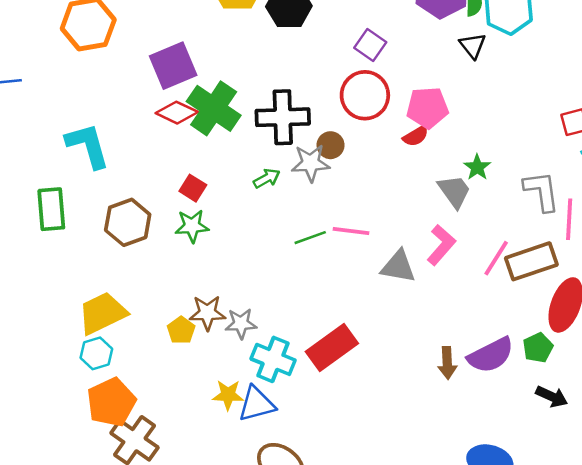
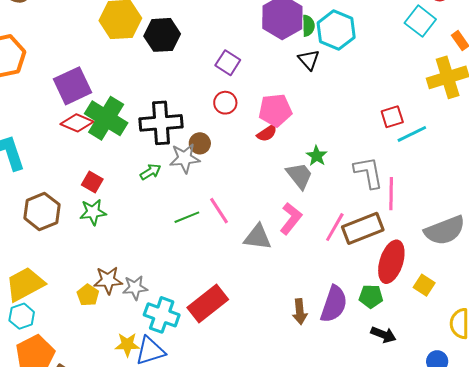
red circle: (365, 95) -> (225, 103), size x0.6
pink line: (351, 231) -> (219, 211), turned 52
green pentagon: (538, 348) -> (371, 296), turned 30
purple semicircle: (491, 355) -> (334, 304), turned -42

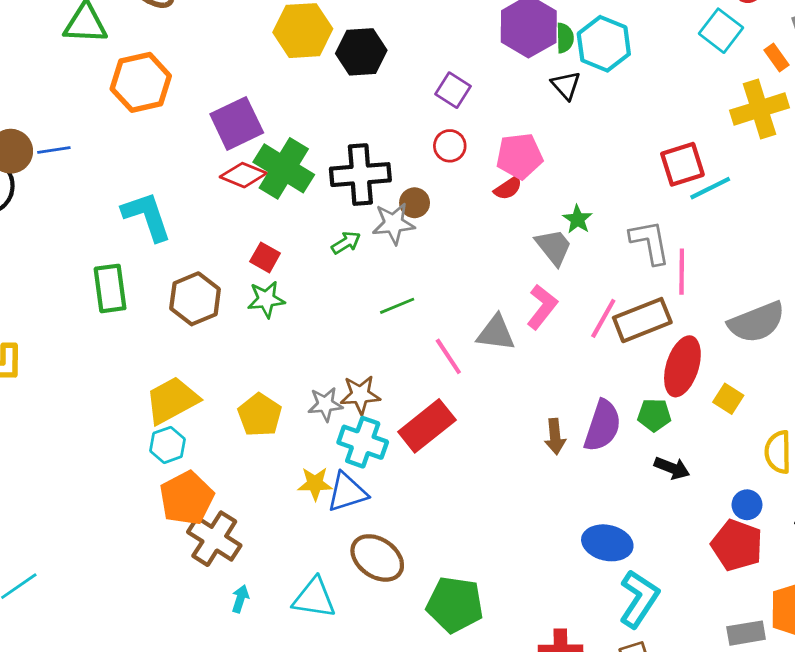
red square: (392, 117) -> (682, 164), size x1.4
pink line: (219, 211) -> (448, 356), moved
brown star: (108, 280) -> (360, 395), moved
yellow pentagon: (88, 295) -> (260, 415), size x1.4

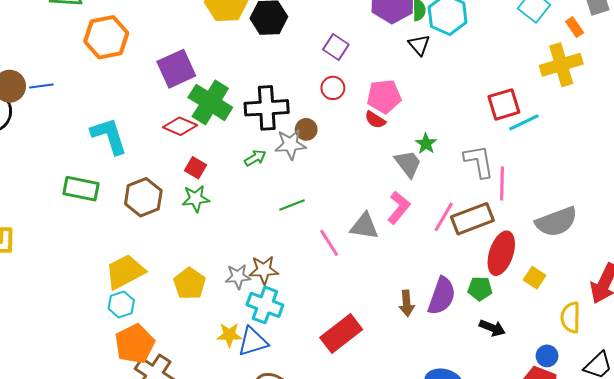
red diamond: (243, 175) -> (180, 126), moved
red semicircle: (508, 188) -> (375, 120), turned 65
green rectangle: (110, 288) -> (81, 189), turned -72
red rectangle: (427, 426) -> (341, 333), moved

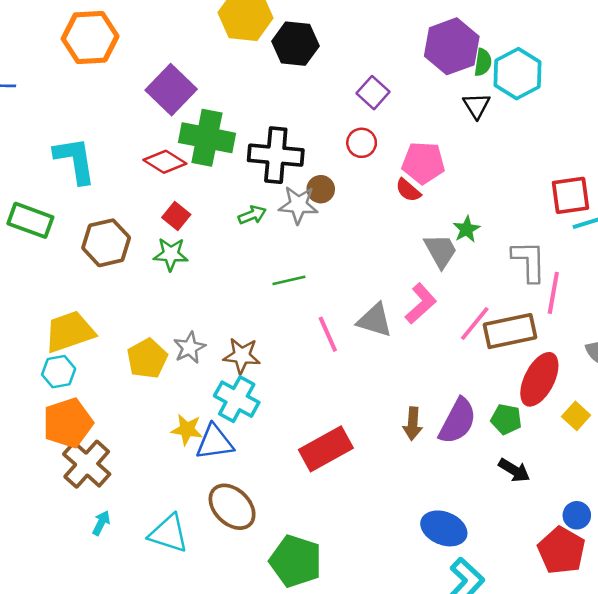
purple square: (176, 69) -> (171, 90), turned -30
green cross: (210, 102) -> (207, 138), turned -30
gray star: (238, 277) -> (190, 348), moved, turned -30

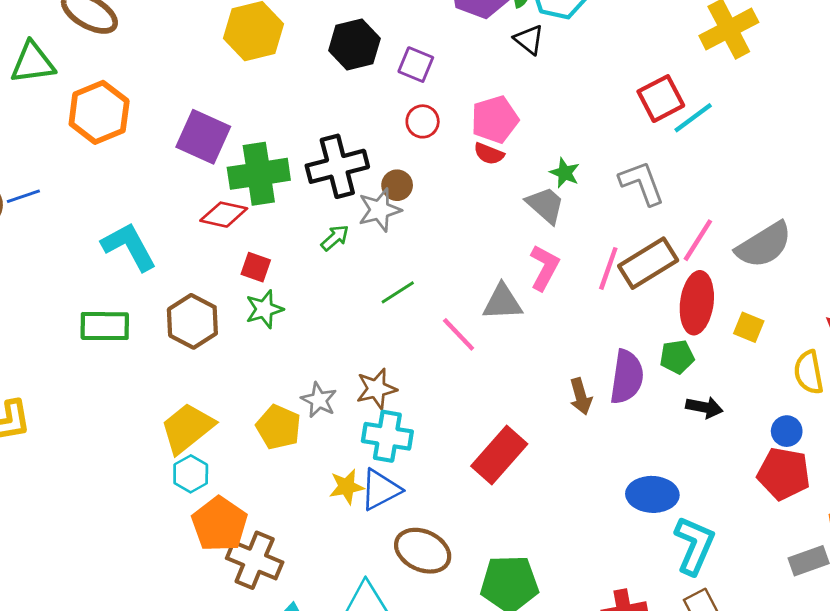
black hexagon: (295, 44) -> (354, 45), moved
pink line: (553, 293) -> (698, 240), moved, turned 42

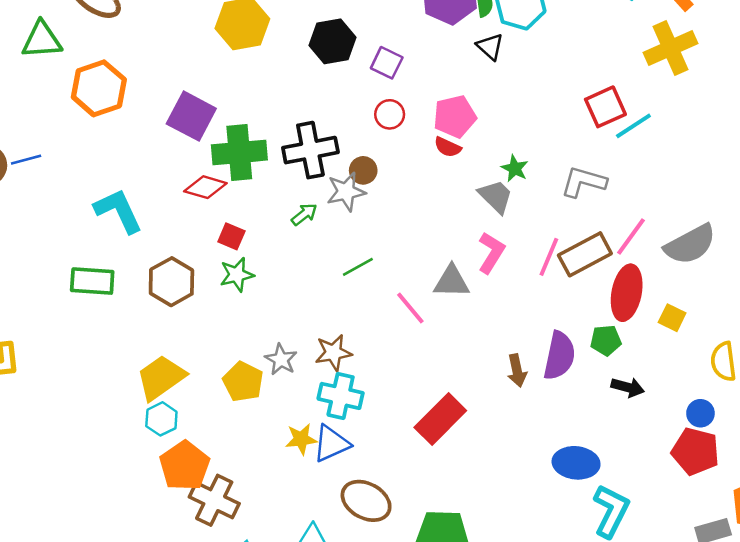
gray L-shape: (642, 183) -> (584, 182), turned -57

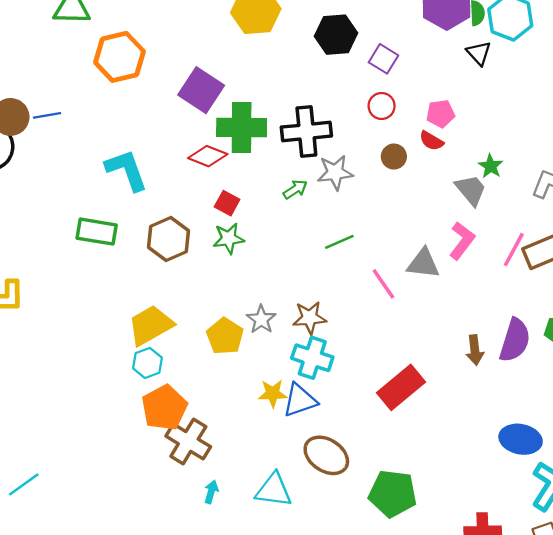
pink pentagon: (455, 116) -> (441, 114), size x0.7
brown circle: (363, 170) -> (394, 157), moved

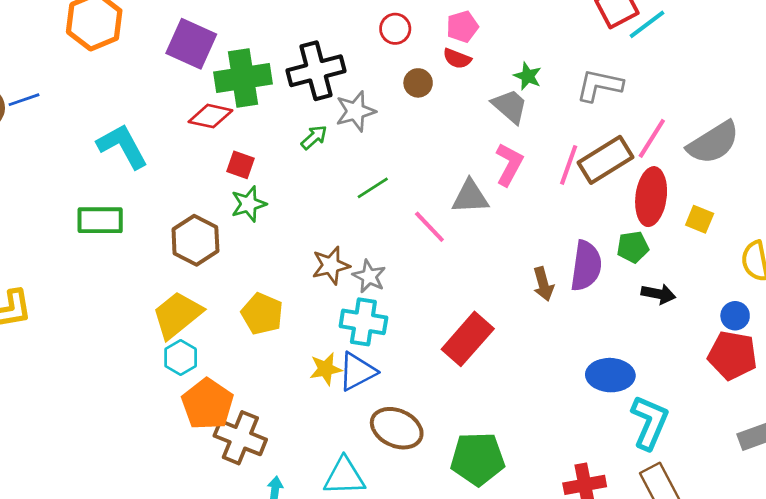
brown hexagon: (169, 239) -> (195, 240), moved
brown star: (310, 318) -> (331, 265), moved
gray star: (261, 319) -> (369, 276), moved

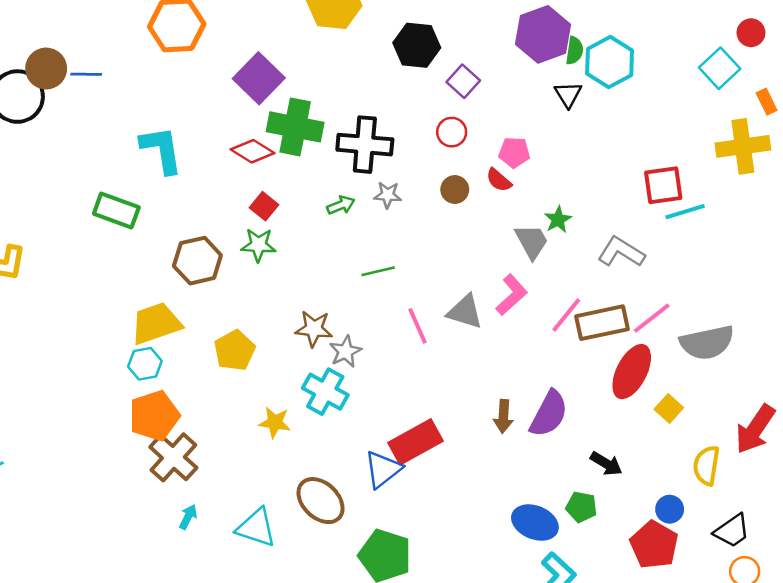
gray star: (355, 111) -> (388, 195), size x0.7
green pentagon: (633, 247) -> (581, 507), moved
blue triangle: (357, 372) -> (383, 469), moved, turned -30

